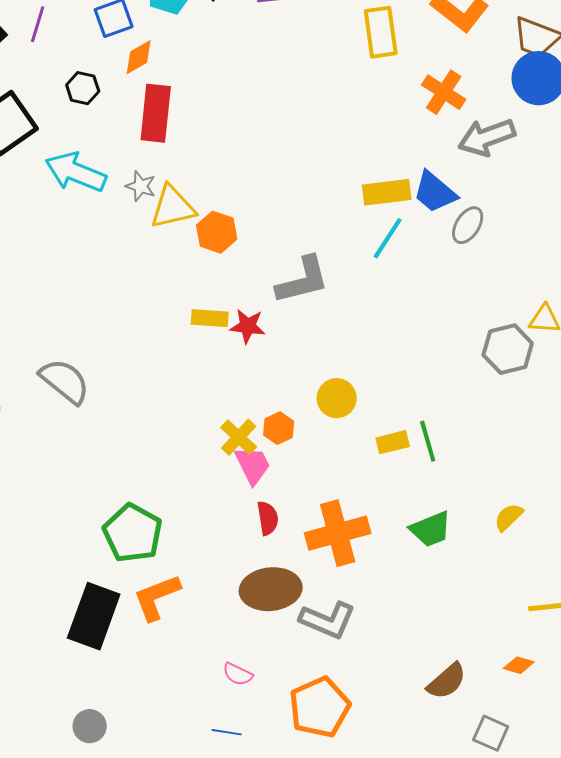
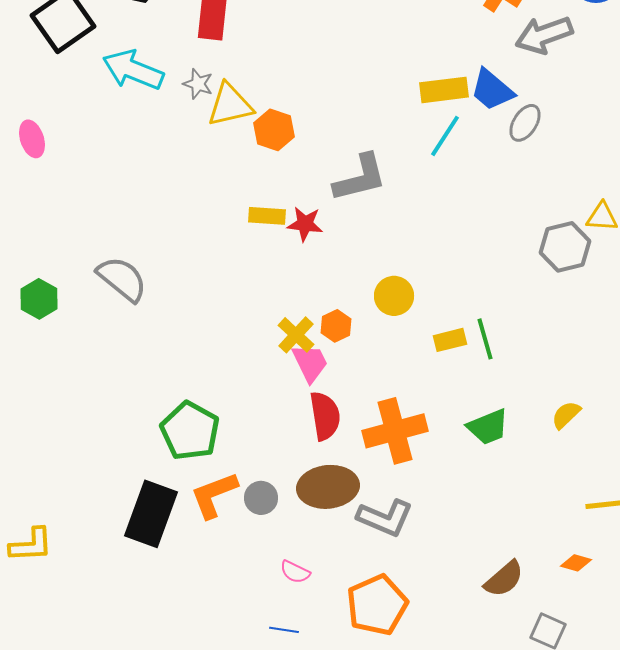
red semicircle: (268, 518) -> (325, 416), size x1.4
gray circle: (90, 726) -> (261, 498), moved

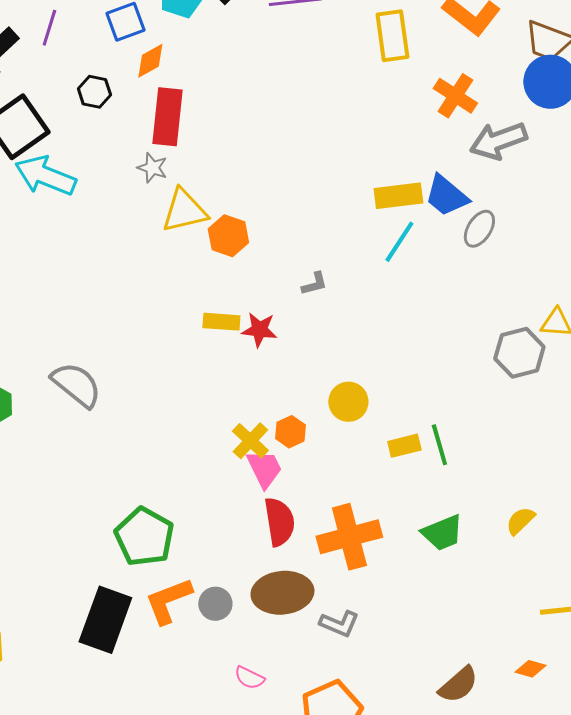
cyan arrow: (133, 70) -> (45, 176), moved
gray star: (198, 84) -> (152, 168), moved
gray L-shape: (360, 178) -> (314, 284), size x0.5
gray L-shape: (385, 518) -> (339, 624), size x0.7

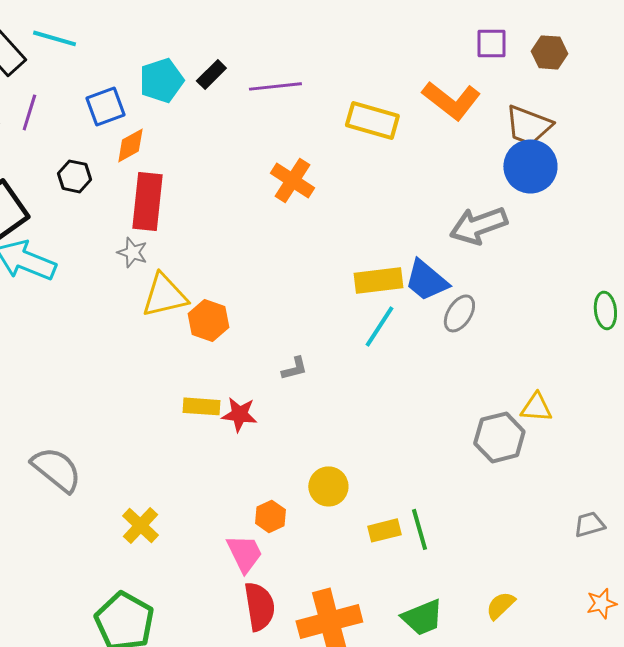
yellow rectangle: (392, 36) -> (372, 120), turned -66
orange cross: (455, 96) -> (292, 180), moved
yellow cross: (250, 441) -> (140, 525), moved

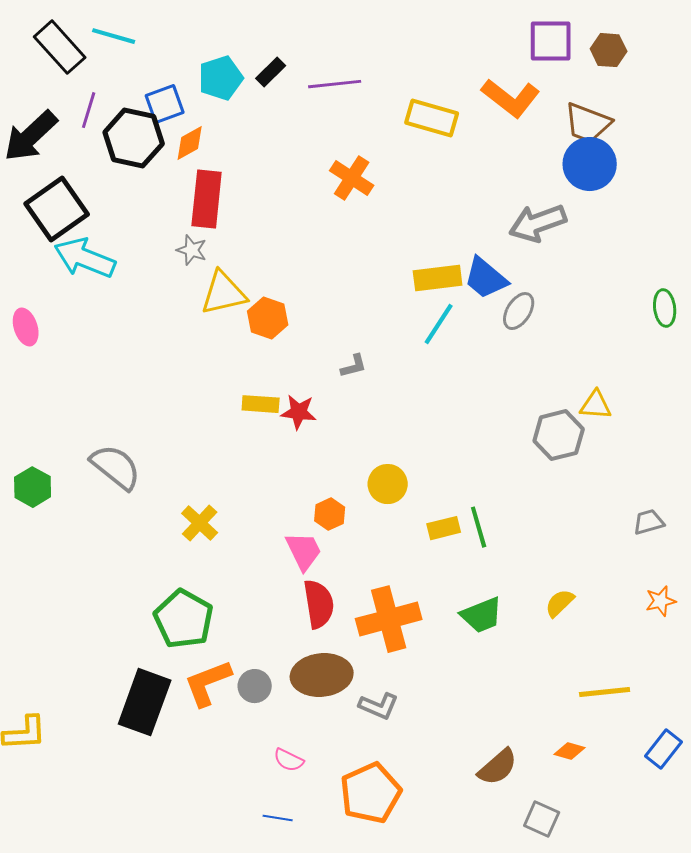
purple square: (491, 43) -> (551, 41), size x1.4
black hexagon: (74, 176) -> (134, 138), moved, size x1.8

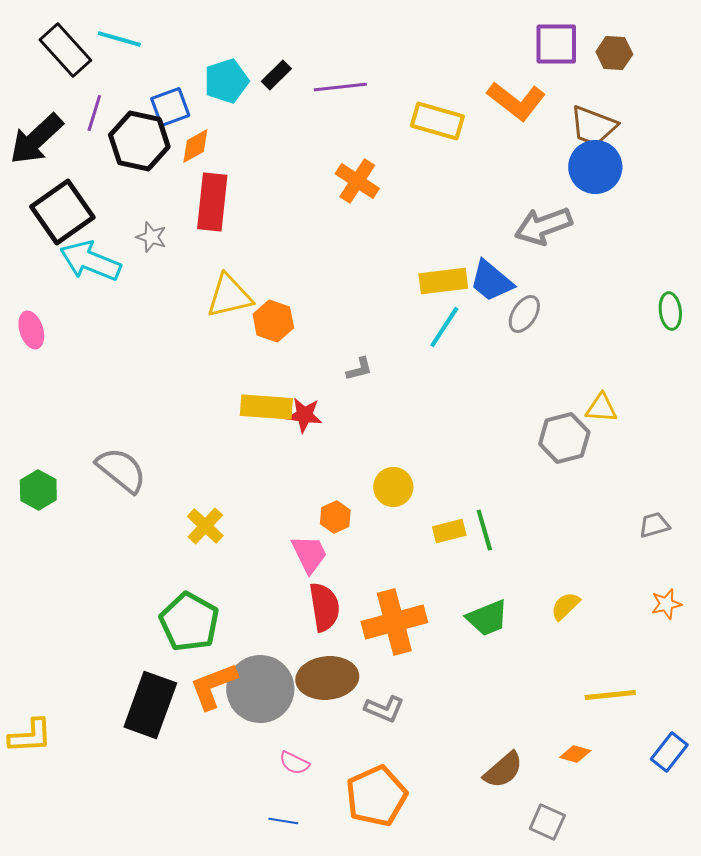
gray star: (192, 250) -> (151, 237), moved
yellow rectangle: (261, 404) -> (266, 407), size x1.4
gray circle: (255, 686) -> (260, 689), size x2.0

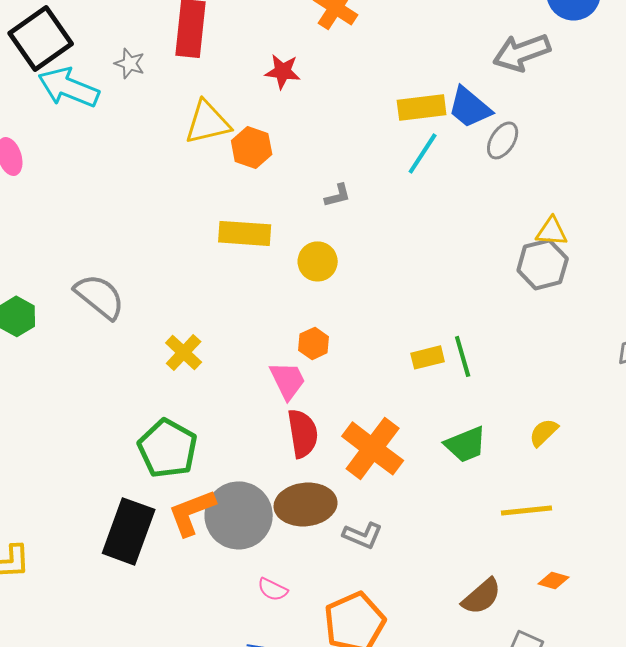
yellow triangle: (601, 408) -> (552, 231), moved
red star: (304, 415) -> (283, 71), moved
yellow circle: (393, 487) -> (318, 261), moved
orange cross: (394, 622) -> (373, 448), turned -38
yellow line: (610, 695) -> (527, 510), moved

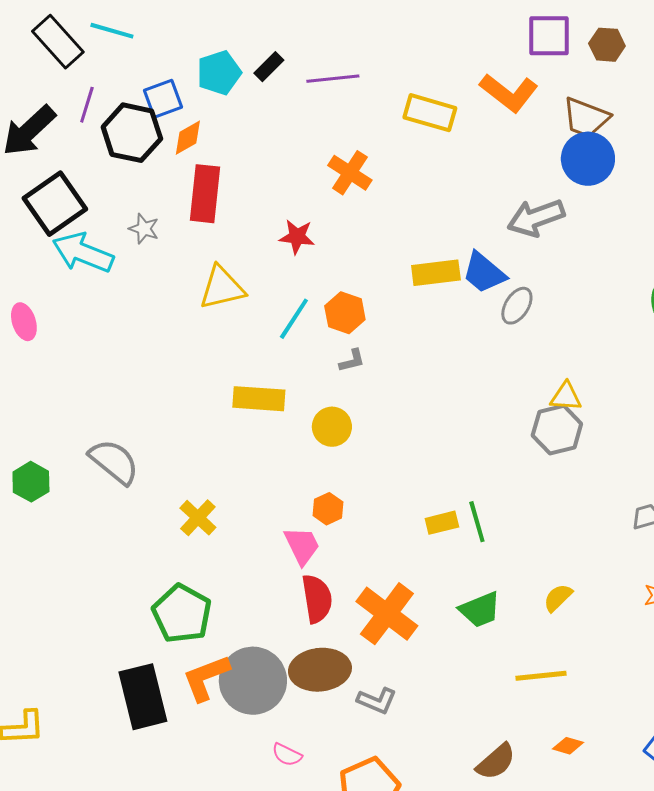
orange hexagon: (252, 147) -> (345, 313), moved
cyan line: (423, 153) -> (294, 319), moved
black rectangle: (129, 531) -> (143, 697), turned -34

